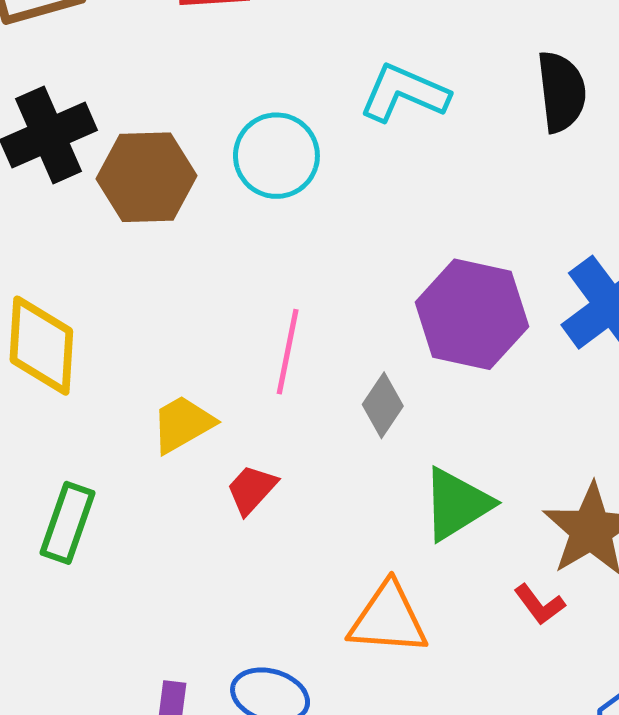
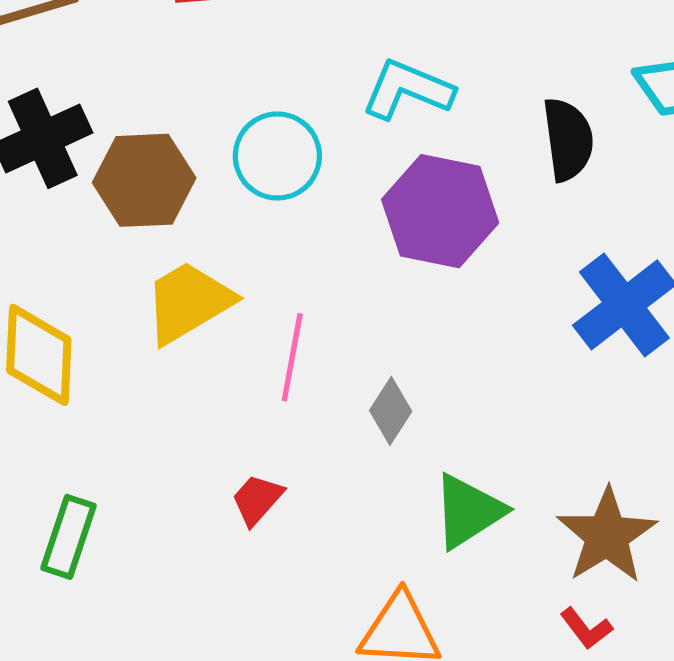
black semicircle: (561, 92) -> (568, 139), moved
purple hexagon: (472, 314) -> (440, 211), moved
yellow trapezoid: (183, 424) -> (188, 302), moved, size x1.4
red L-shape: (540, 604) -> (586, 628), moved

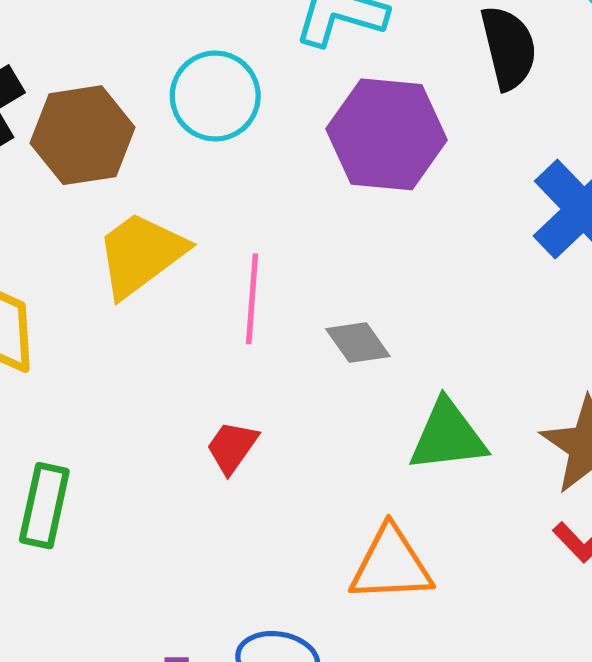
gray diamond: (391, 411) -> (358, 343), turned -62
green triangle: (468, 511) -> (448, 436), turned 32

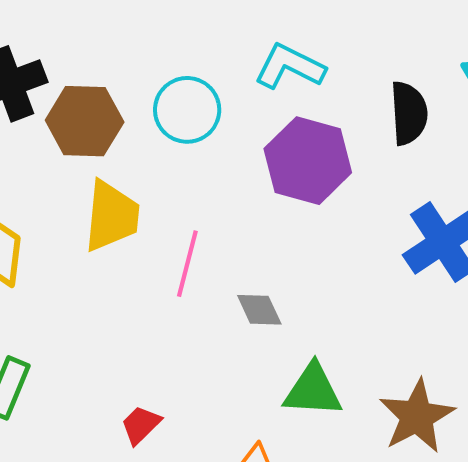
yellow trapezoid: (141, 254) -> (112, 216), turned 122
red trapezoid: (232, 447) -> (141, 425), moved

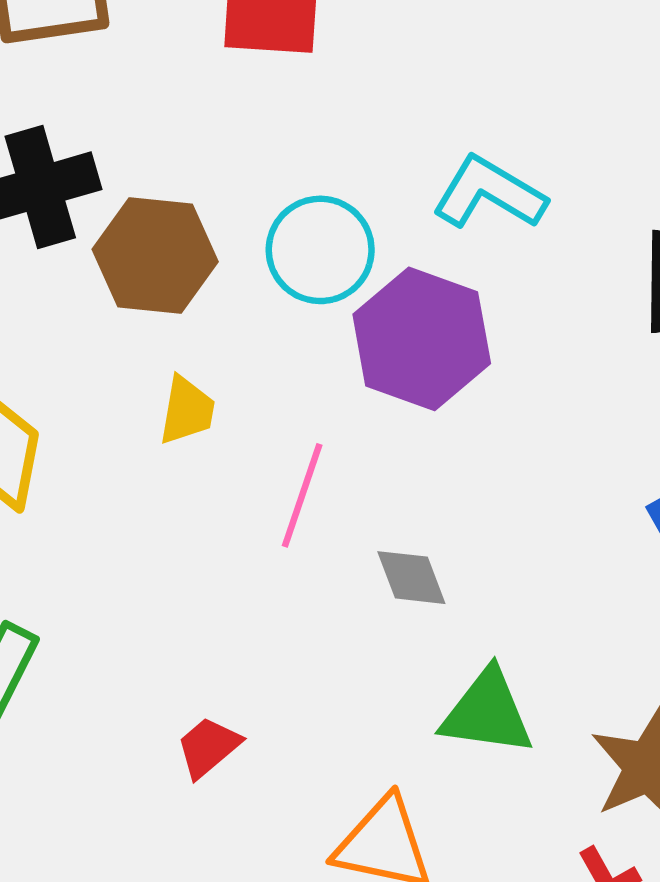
purple hexagon: (308, 161) -> (422, 339), moved
yellow trapezoid: (112, 216) -> (187, 410), size x0.6

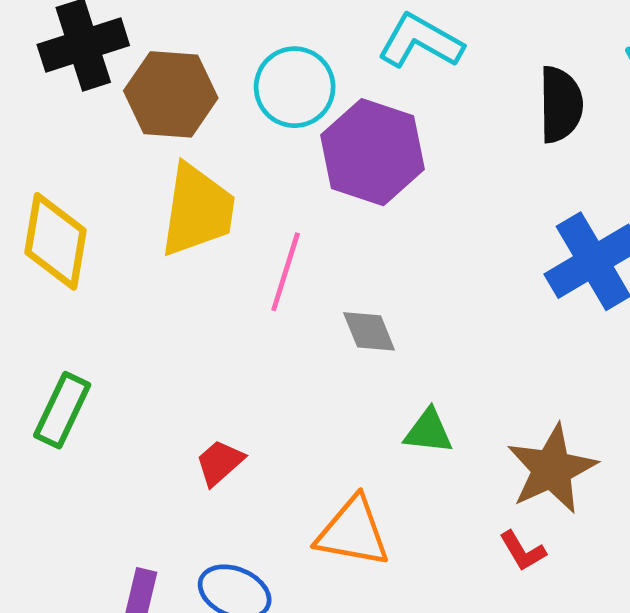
yellow trapezoid: (187, 410) -> (197, 210), size x1.8
green triangle: (487, 712) -> (428, 431), size x0.7

